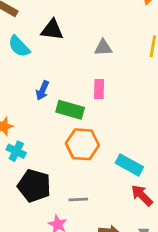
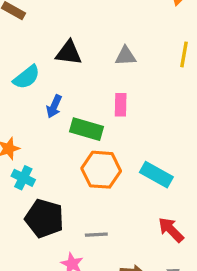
black triangle: (52, 30) -> (69, 53), moved
cyan semicircle: (19, 46) -> (27, 77), moved, turned -85
cyan rectangle: (129, 165) -> (156, 175), moved

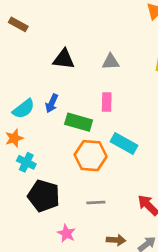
cyan semicircle: (27, 77) -> (24, 109), moved
cyan rectangle: (156, 175) -> (124, 144), moved
gray line: (96, 235) -> (96, 203), moved

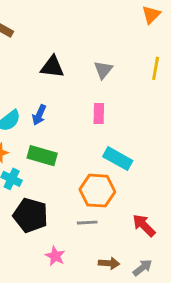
gray triangle: (111, 62) -> (103, 70), turned -48
green rectangle: (79, 122) -> (42, 156), moved
orange hexagon: (91, 156) -> (97, 191), moved

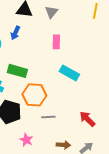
gray triangle: (103, 70) -> (51, 12), moved
blue arrow: (39, 115) -> (15, 33), moved
orange hexagon: (97, 191) -> (34, 95), moved

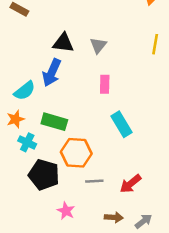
blue arrow: (15, 33) -> (52, 73), size x1.5
cyan rectangle: (69, 73) -> (121, 124), turned 30
red arrow: (87, 119) -> (131, 184), moved, turned -84

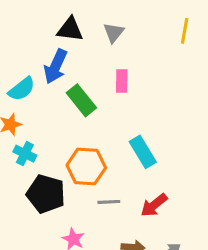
green rectangle: (54, 122) -> (81, 100), moved, turned 35
cyan rectangle: (121, 124) -> (143, 152), moved

